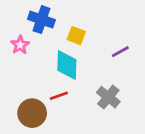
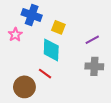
red line: (59, 96) -> (45, 74), turned 56
gray cross: (108, 97) -> (94, 66), moved, turned -36

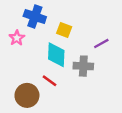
gray cross: (94, 66) -> (83, 66), moved

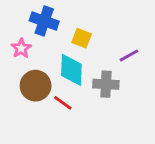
brown circle: (27, 95) -> (36, 86), moved

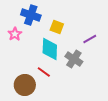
gray cross: (106, 84) -> (74, 59), turned 30
brown circle: (36, 86) -> (25, 85), moved

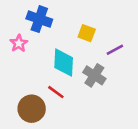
yellow square: (57, 27) -> (87, 33), moved

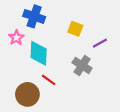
cyan diamond: (64, 63) -> (39, 53), moved

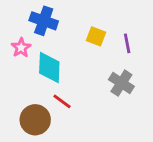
purple line: (100, 43) -> (127, 43), moved, turned -72
gray cross: (82, 65) -> (121, 83), moved

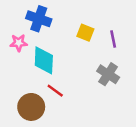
pink star: (21, 48) -> (19, 43), turned 30

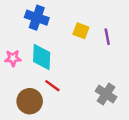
pink star: (19, 43) -> (13, 58), moved
gray cross: (108, 74) -> (106, 94), moved

